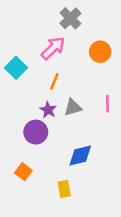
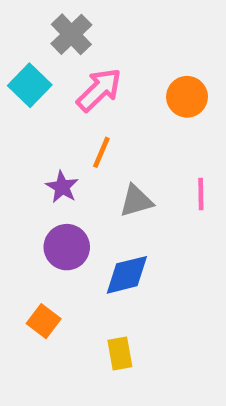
gray cross: (70, 18) -> (71, 34), moved
cyan square: (16, 68) -> (30, 85), moved
purple star: (48, 110) -> (62, 187), moved
blue diamond: (80, 156) -> (127, 275), moved

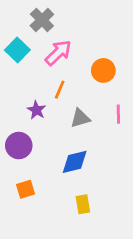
orange circle: (187, 97) -> (103, 70), moved
purple circle: (67, 247) -> (19, 146), moved
orange square: (44, 321) -> (26, 189), turned 36
yellow rectangle: (120, 353) -> (83, 204), moved

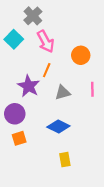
pink arrow: (58, 53) -> (46, 41), turned 105
purple star: (36, 110) -> (29, 86), size x1.5
blue diamond: (75, 162) -> (58, 127), turned 40
orange square: (26, 189) -> (19, 138), moved

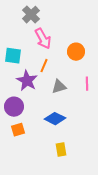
cyan square: (14, 39) -> (13, 56), moved, turned -36

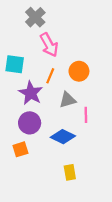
orange circle: (76, 52) -> (79, 71), moved
pink line: (87, 84) -> (86, 115), moved
purple circle: (14, 107) -> (30, 123), moved

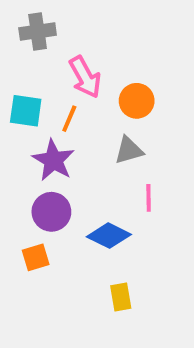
gray cross: (35, 17) -> (38, 31), moved, turned 36
orange circle: (79, 71) -> (137, 101), moved
orange line: (50, 76) -> (69, 119), moved
gray triangle: (67, 100) -> (129, 150), moved

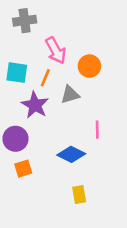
gray triangle: (129, 150) -> (70, 95), moved
purple circle: (51, 212) -> (15, 139), moved

